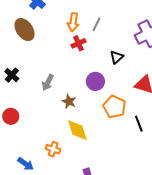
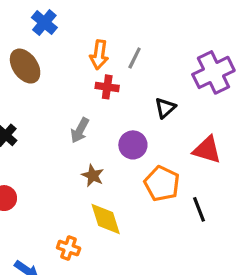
red cross: (78, 43) -> (107, 87), turned 32
gray arrow: (48, 82) -> (80, 130), moved

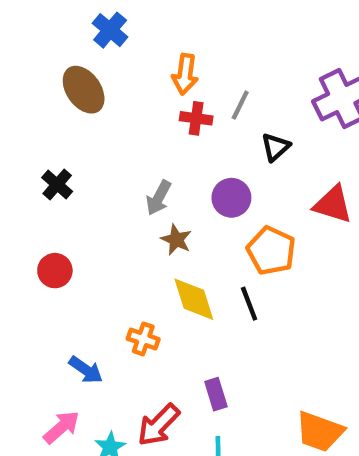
gray line: (135, 58) -> (240, 105), moved
gray arrow: (80, 130) -> (159, 198), moved
black line: (199, 209) -> (249, 304), moved

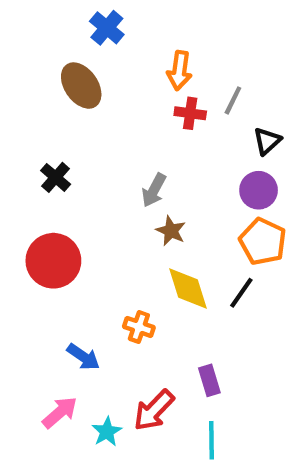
purple circle: (231, 198) -> (259, 190), moved
red circle: (55, 271) -> (53, 261), size x1.6
black line: (249, 304) -> (241, 293), turned 56

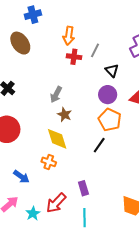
blue cross: (107, 28) -> (33, 15), turned 35
black triangle: (267, 141) -> (112, 70), turned -32
yellow diamond: (188, 288) -> (57, 139), moved

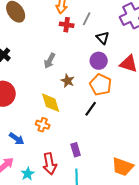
brown star: (64, 115) -> (68, 81), moved
red arrow: (56, 203) -> (50, 164), turned -55

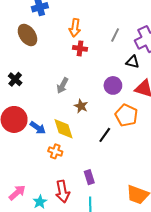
gray line: (87, 19) -> (115, 35), moved
black triangle: (103, 38) -> (133, 62), moved, turned -32
orange pentagon: (101, 85) -> (126, 115), moved
blue arrow: (17, 139) -> (38, 128), moved

